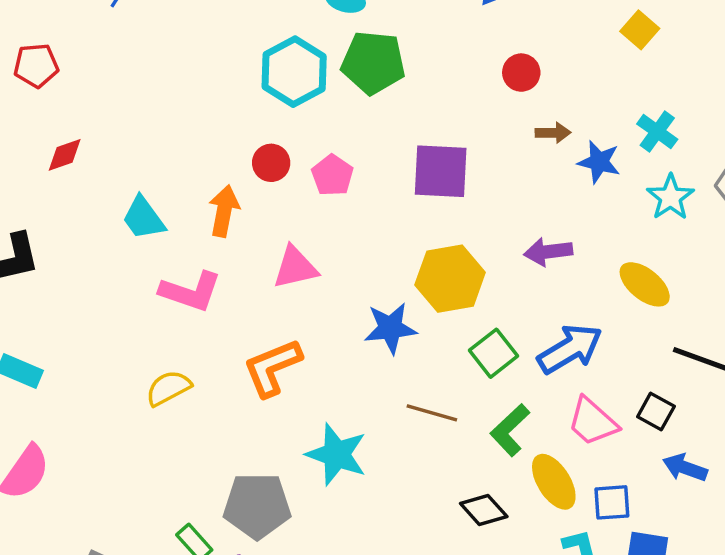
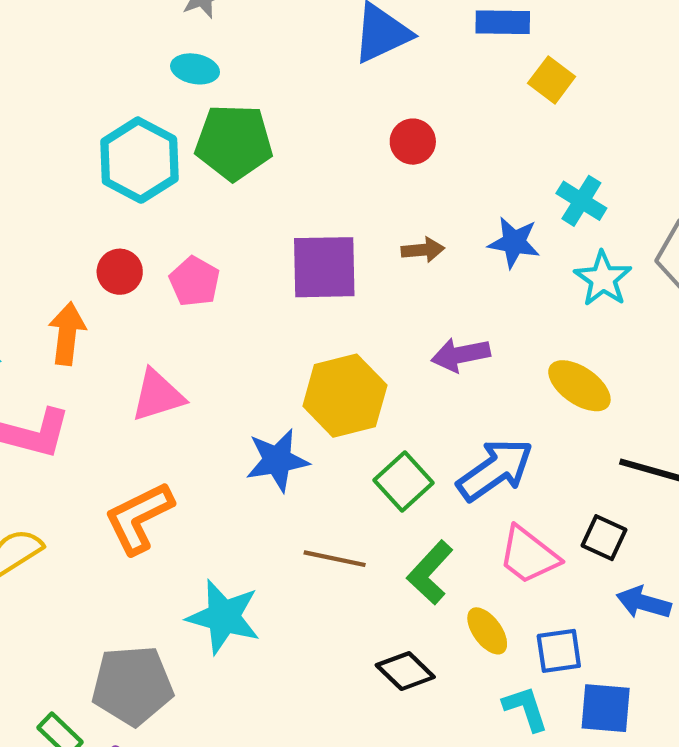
brown arrow: (553, 133) -> (423, 250), moved
yellow ellipse: (554, 482) -> (487, 631), size x0.7

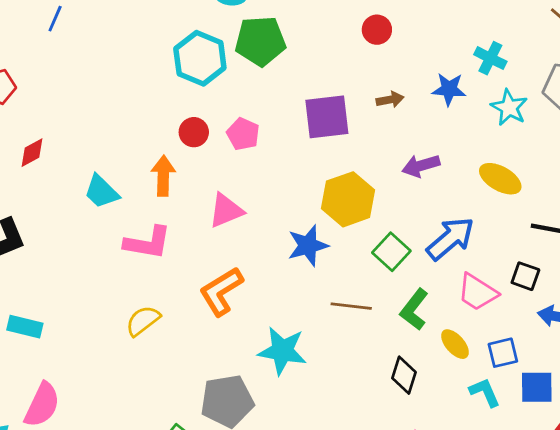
black diamond: (405, 671) -> (404, 375), turned 69

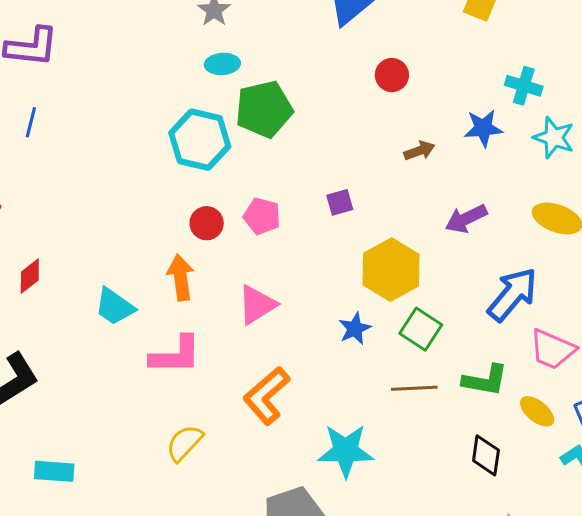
purple square: (327, 117) -> (340, 202), moved, size x0.5
blue star: (308, 246) -> (355, 329), size x0.7
green square: (391, 252) -> (421, 329), moved
green L-shape: (414, 309) -> (485, 380), turned -108

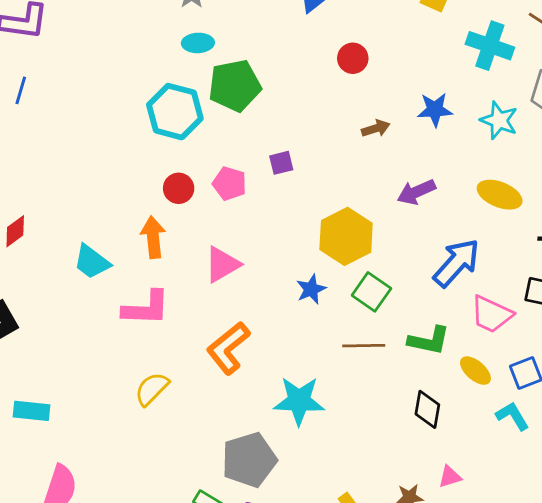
cyan cross: (524, 86) -> (490, 46), moved, size x1.4
purple square: (340, 202) -> (281, 163), moved

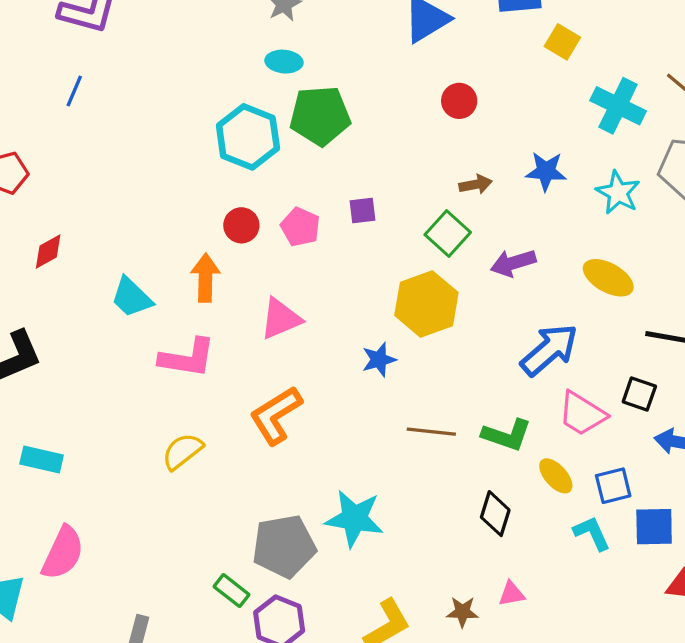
green square: (371, 292) -> (448, 234), moved
cyan star: (299, 401) -> (354, 518), moved

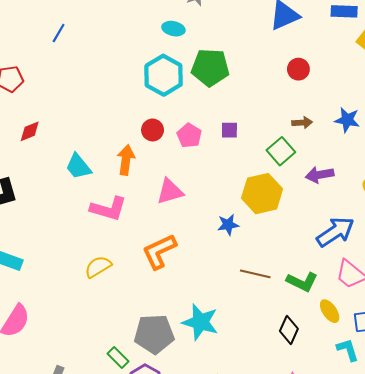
cyan ellipse: (284, 62) -> (173, 29), moved

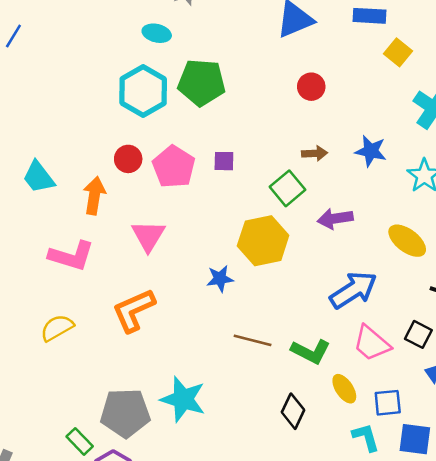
pink pentagon: (189, 136) -> (174, 167), size x1.4
cyan trapezoid: (78, 166) -> (39, 177), moved
pink triangle: (170, 191) -> (148, 236), turned -44

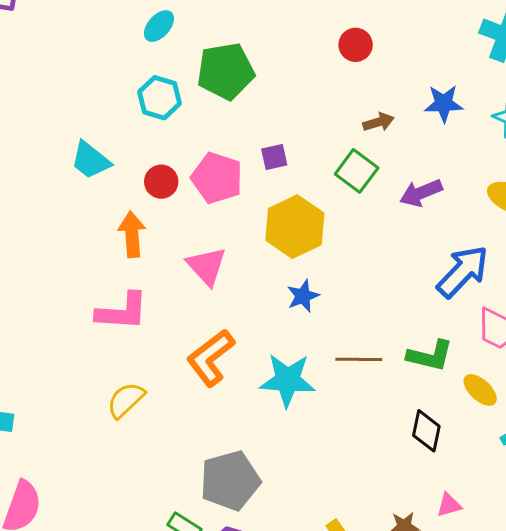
cyan ellipse: (157, 33) -> (159, 26), turned -48
cyan hexagon: (143, 91) -> (160, 98), size x0.7
cyan trapezoid: (39, 177) -> (91, 160), moved
yellow hexagon: (263, 241) -> (295, 227), moved
cyan star: (183, 399) -> (288, 380), moved

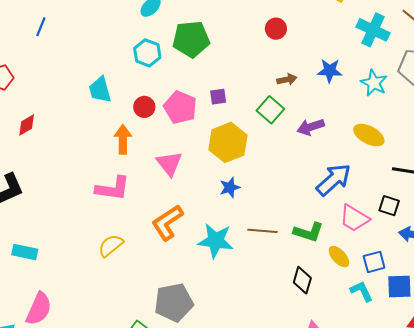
cyan trapezoid: (91, 160) -> (100, 90), turned 32

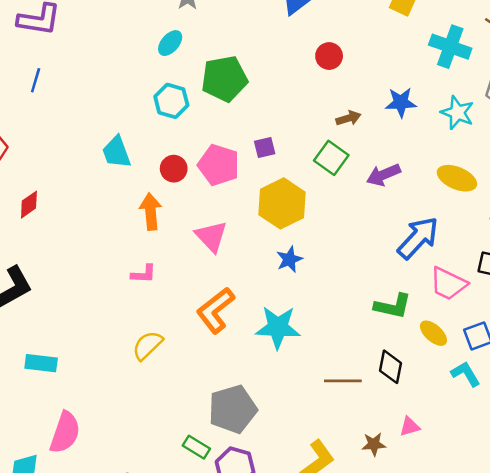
pink L-shape: (113, 188) -> (144, 274), size x0.6
brown line: (262, 231) -> (343, 381), moved

